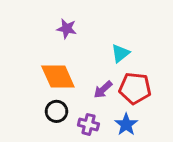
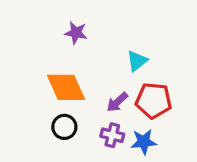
purple cross: (88, 124) -> (112, 135), moved
blue star: (126, 124) -> (144, 142), turned 30

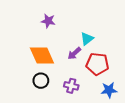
purple arrow: (117, 102) -> (74, 53), moved
blue star: (144, 142) -> (109, 90), moved

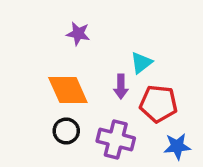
purple arrow: (74, 53) -> (121, 87), turned -48
purple cross: (71, 86) -> (116, 140), size x1.5

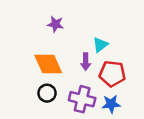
blue star: (177, 146) -> (111, 104), moved

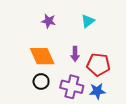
cyan triangle: (100, 45) -> (88, 21), moved

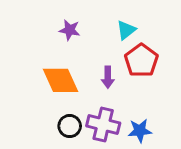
red pentagon: (98, 65) -> (141, 60), moved, turned 30
black circle: (41, 81) -> (70, 126), moved

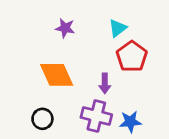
purple arrow: (108, 77) -> (105, 83), moved
black circle: (70, 126) -> (42, 119), moved

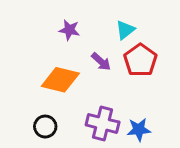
orange diamond: (57, 75) -> (60, 80), turned -52
purple arrow: (105, 83) -> (101, 62), moved, turned -48

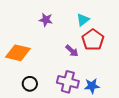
purple arrow: (101, 62) -> (72, 51), moved
orange diamond: (60, 80) -> (18, 53), moved

